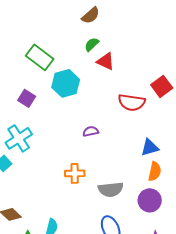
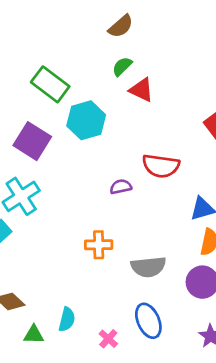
purple square: (27, 98) -> (32, 141), size x1.5
red semicircle: (132, 102) -> (161, 166), moved

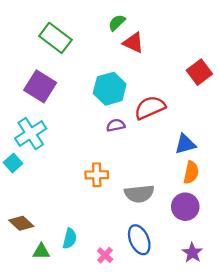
cyan hexagon: (86, 120) -> (110, 89), moved
red semicircle: (161, 166) -> (150, 108), turned 148

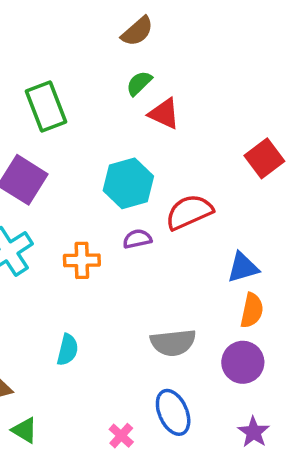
green rectangle: (55, 38) -> (46, 106), turned 32
orange cross: (97, 175) -> (82, 260), moved
cyan semicircle: (70, 239) -> (68, 350), moved
green triangle: (41, 252) -> (25, 430), turned 30

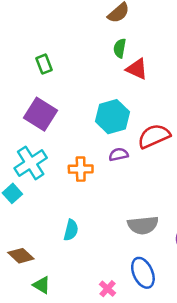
green semicircle: (139, 83) -> (120, 48), turned -36
green rectangle: (46, 106) -> (44, 64), moved, size x0.6

